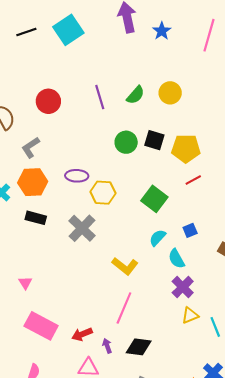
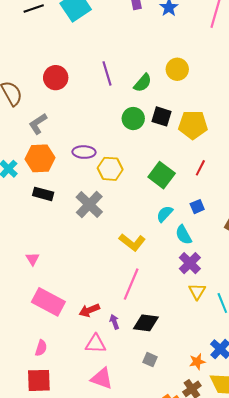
green semicircle: (135, 95) -> (143, 83), moved
red line: (193, 180) -> (200, 168), moved, turned -35
yellow triangle: (190, 315) -> (197, 291), turned -36

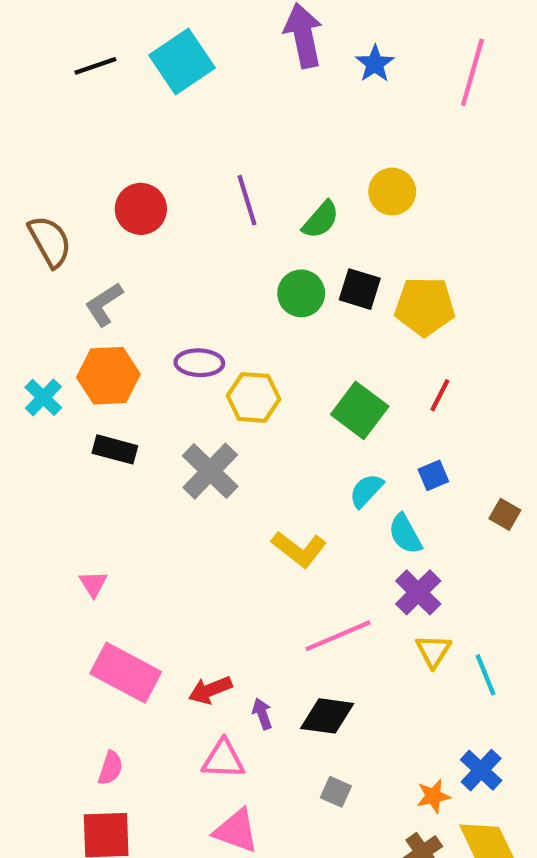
pink line: (131, 284) -> (338, 636), moved, turned 44

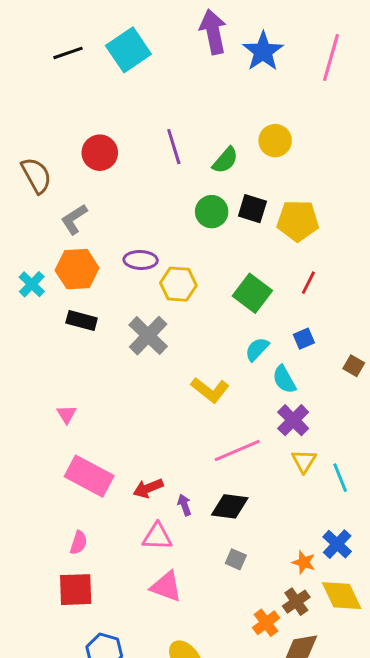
blue star: (375, 64) -> (263, 51), size x1.5
orange star: (433, 796) -> (304, 562), turned 30

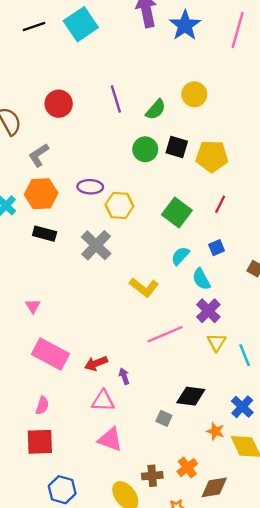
black diamond: (230, 506) -> (191, 396), moved
orange star: (304, 562) -> (215, 431), moved
brown cross: (296, 602) -> (152, 476), moved, turned 30

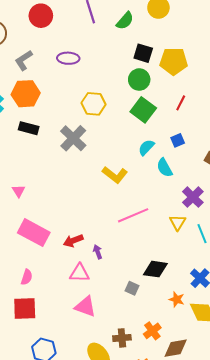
green circle: (145, 149) -> (139, 80), moved
purple ellipse: (90, 187) -> (68, 58), moved
purple cross: (208, 311) -> (193, 197), moved

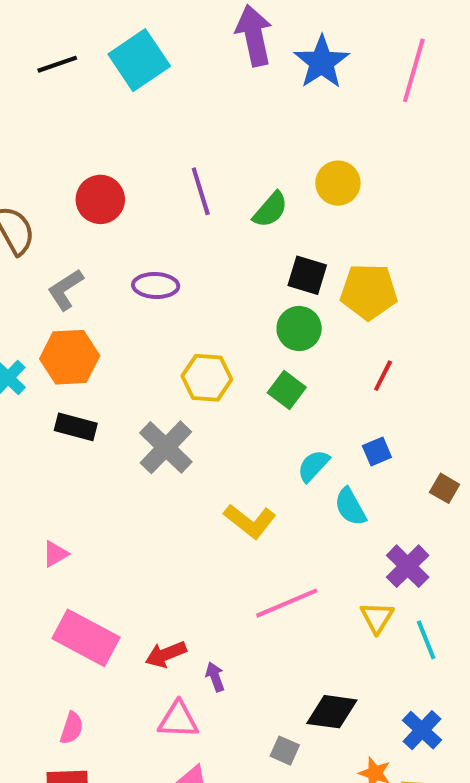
green square: (143, 110) -> (287, 390), moved, size x0.7
pink triangle: (19, 191) -> (55, 554), turned 32

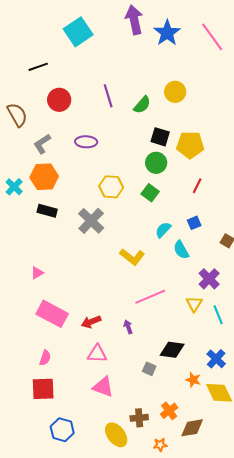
black line: (57, 64) -> (38, 67), moved
pink line: (414, 70) -> (212, 37), turned -52
purple arrow: (215, 677) -> (128, 327), moved

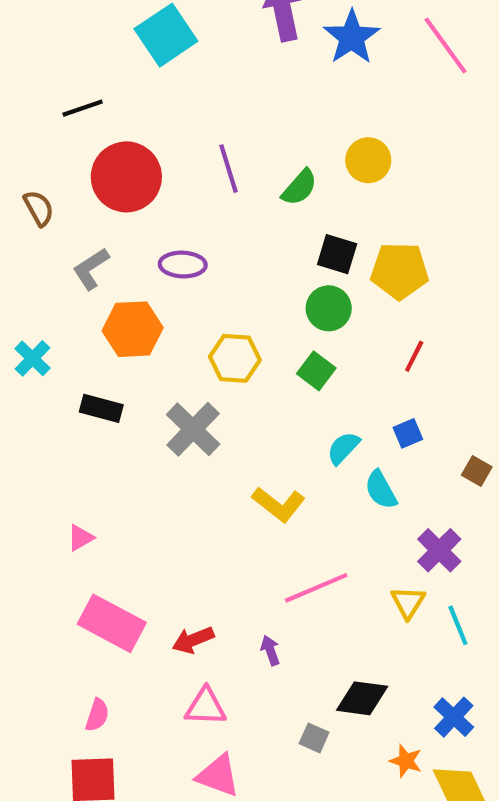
red circle: (59, 100) -> (126, 177), size x1.4
brown semicircle: (17, 115) -> (39, 208), size x0.7
orange hexagon: (44, 177) -> (133, 329), moved

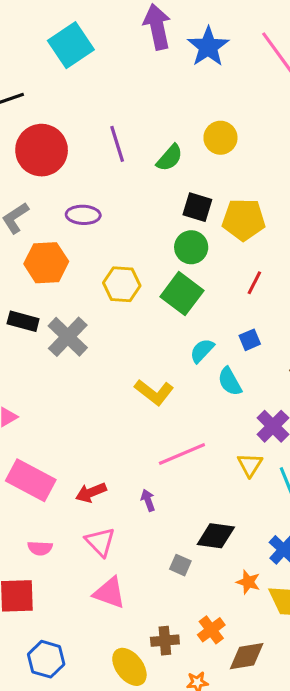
green square: (316, 371) -> (182, 294), size x1.5
gray cross: (193, 429) -> (68, 337), moved
pink triangle: (206, 707) -> (100, 542), turned 44
pink semicircle: (97, 715) -> (40, 548), moved, turned 75

